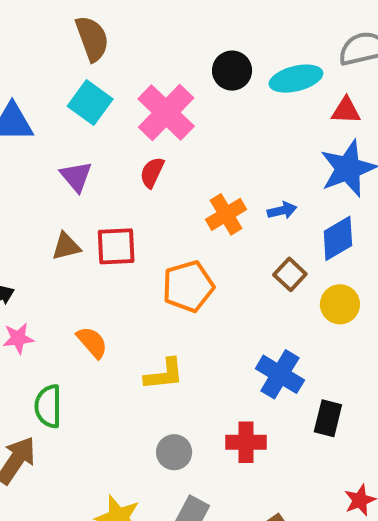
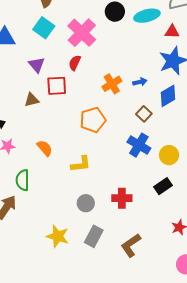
red square: (116, 246) -> (57, 86), moved
yellow circle: (340, 304) -> (169, 155), moved
blue cross: (280, 374) -> (139, 145), moved
black rectangle: (328, 418) -> (163, 186), turned 42

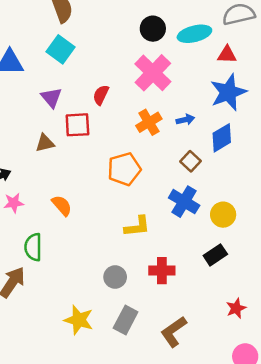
pink cross: (82, 33) -> (153, 73), moved
yellow L-shape: (81, 164) -> (137, 226), moved

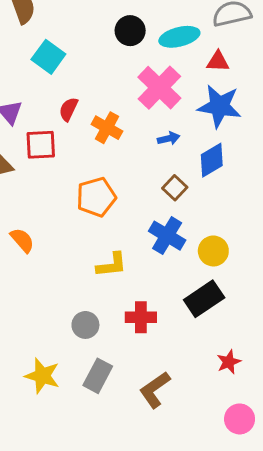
cyan square: (60, 49) -> (48, 57), moved
pink cross: (153, 73) -> (159, 88), moved
blue star: (228, 92) -> (219, 106), turned 30
orange cross: (149, 122) -> (107, 128), moved, turned -30
black rectangle: (215, 255) -> (204, 299), size x1.4

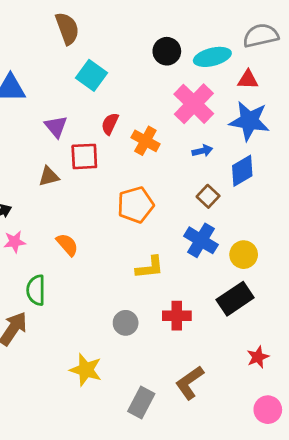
gray rectangle: (98, 376) -> (141, 403), moved

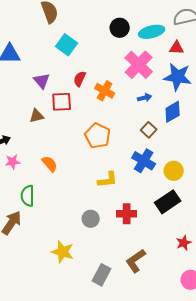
orange pentagon: (136, 205) -> (98, 136), turned -30

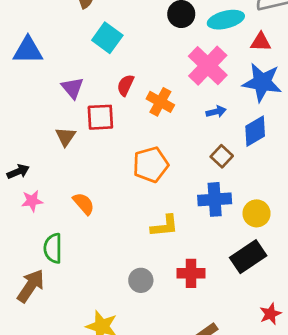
brown triangle: (37, 116) -> (66, 137), turned -42
orange pentagon: (98, 136) -> (151, 165), turned 30
blue cross: (144, 161) -> (215, 199), turned -35

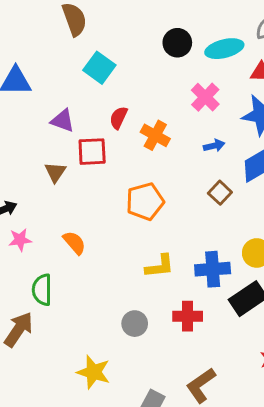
pink cross: (208, 66) -> (205, 97), size x0.7
purple triangle: (72, 88) -> (63, 121), turned -30
blue cross: (215, 199) -> (213, 269), moved

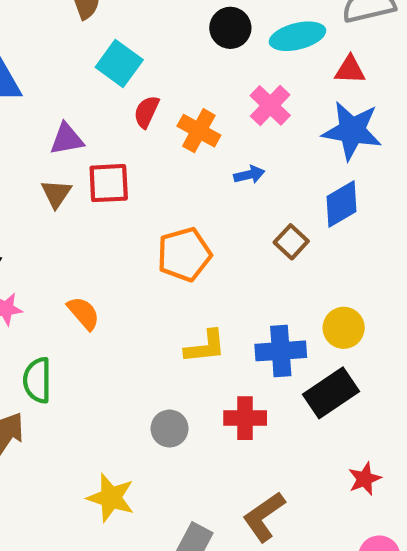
red semicircle: (119, 118) -> (146, 112), moved
purple triangle: (63, 121) -> (67, 139), turned -30
orange cross: (155, 135) -> (199, 131), moved
blue arrow: (214, 146) -> (249, 175), moved
brown triangle: (55, 172) -> (56, 194), moved

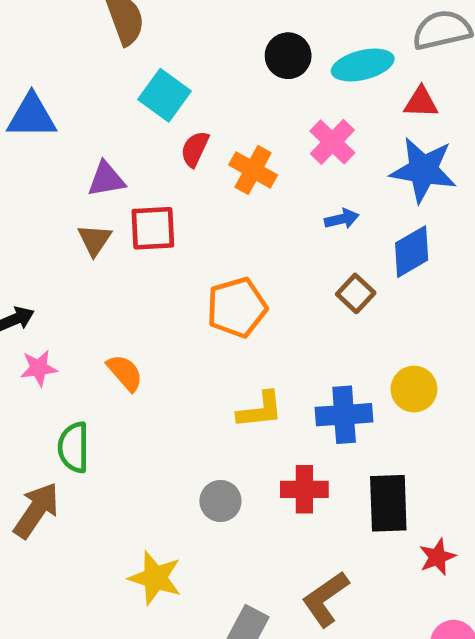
blue arrow: (249, 175) -> (342, 219), moved
black rectangle: (331, 393) -> (388, 503), moved, turned -58

